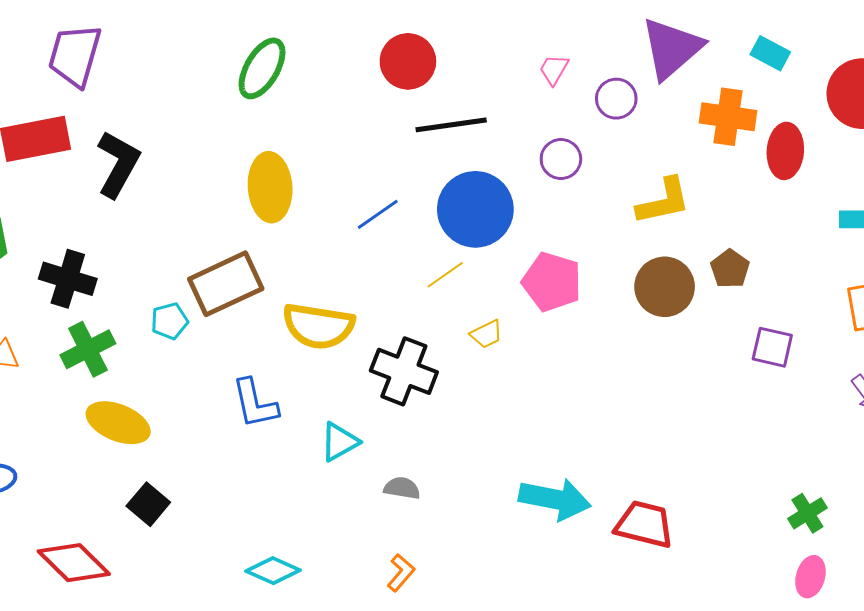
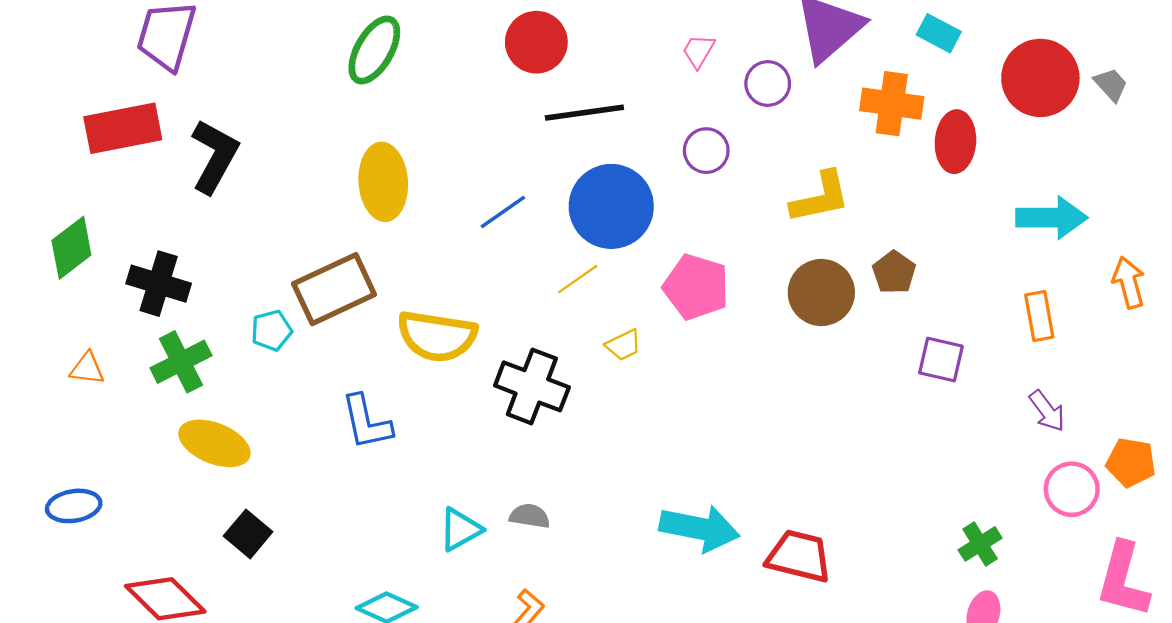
cyan triangle: (340, 442) -> (460, 529), moved

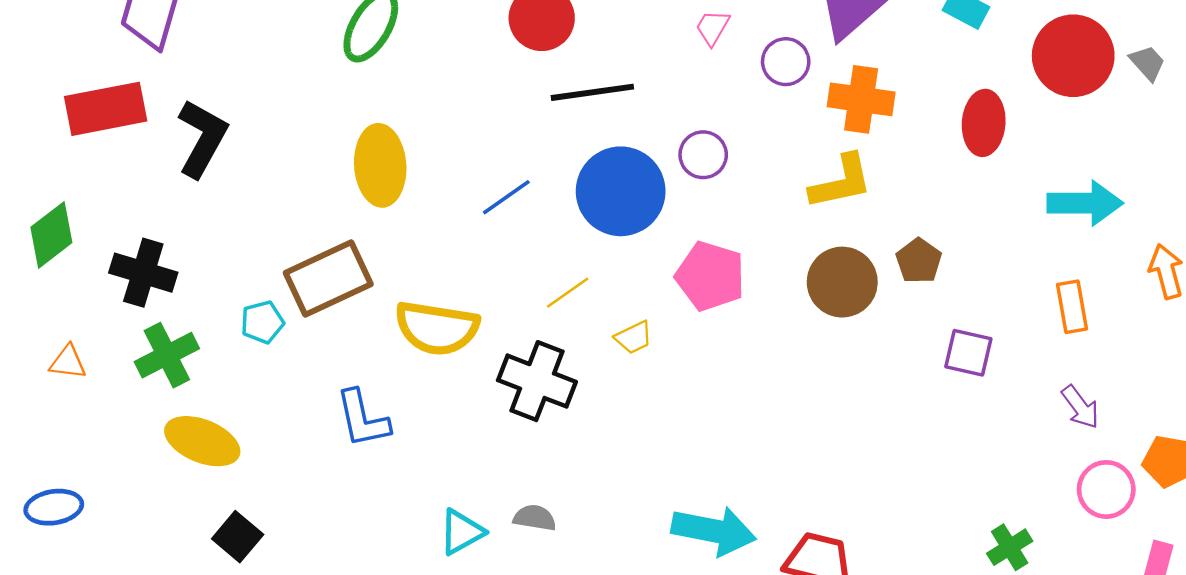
orange cross: (892, 104) -> (861, 99), moved
purple circle: (706, 151) -> (703, 155), moved
yellow line: (578, 279) -> (568, 293), moved

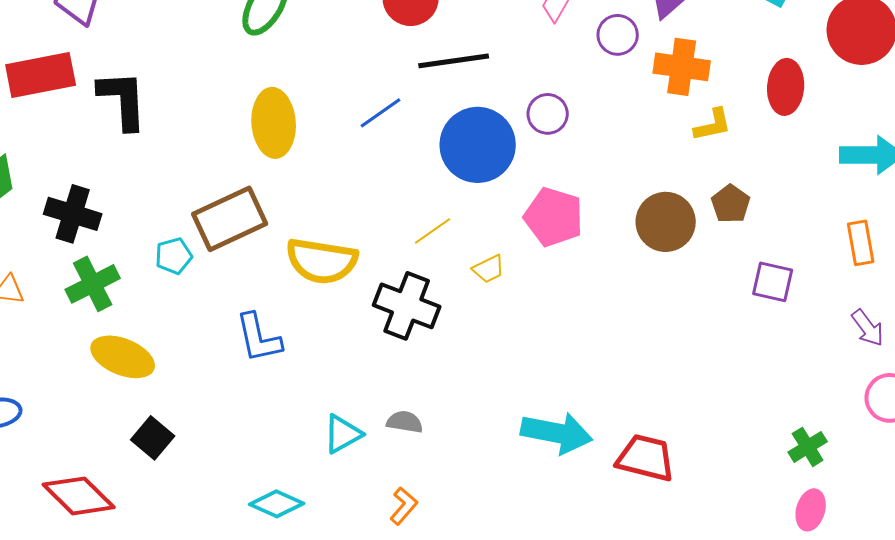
black L-shape: (202, 138) -> (123, 100), turned -32
yellow L-shape: (841, 182) -> (713, 125), moved, size x0.7
blue line: (506, 197) -> (381, 113), moved

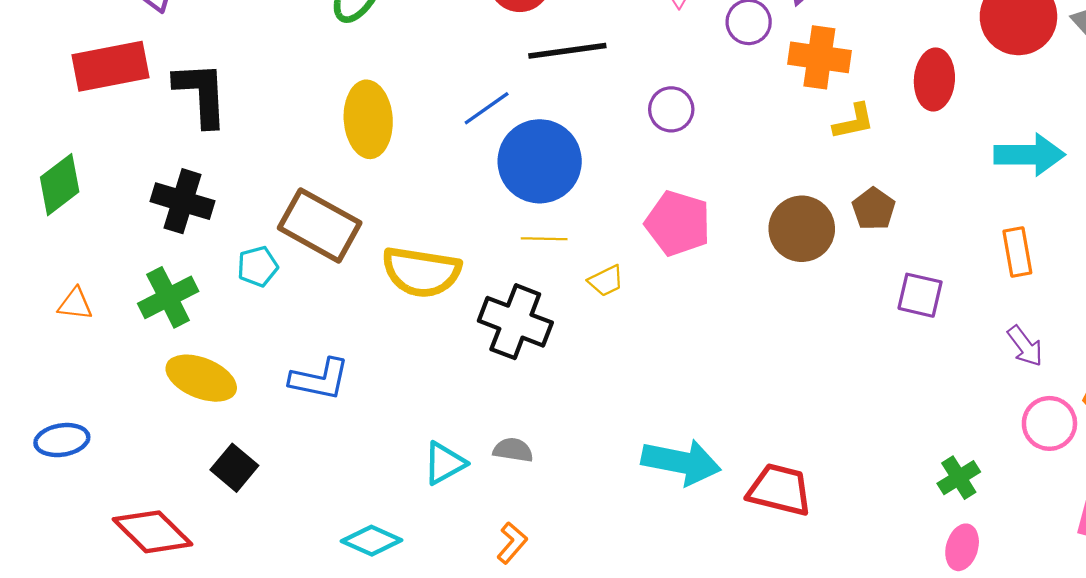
blue circle: (478, 145) -> (540, 161), moved
black cross: (73, 214) -> (182, 201), moved
brown rectangle: (230, 219) -> (320, 225), turned 54
yellow line: (433, 231) -> (544, 239), turned 36
blue L-shape: (259, 338) -> (320, 379), moved, turned -66

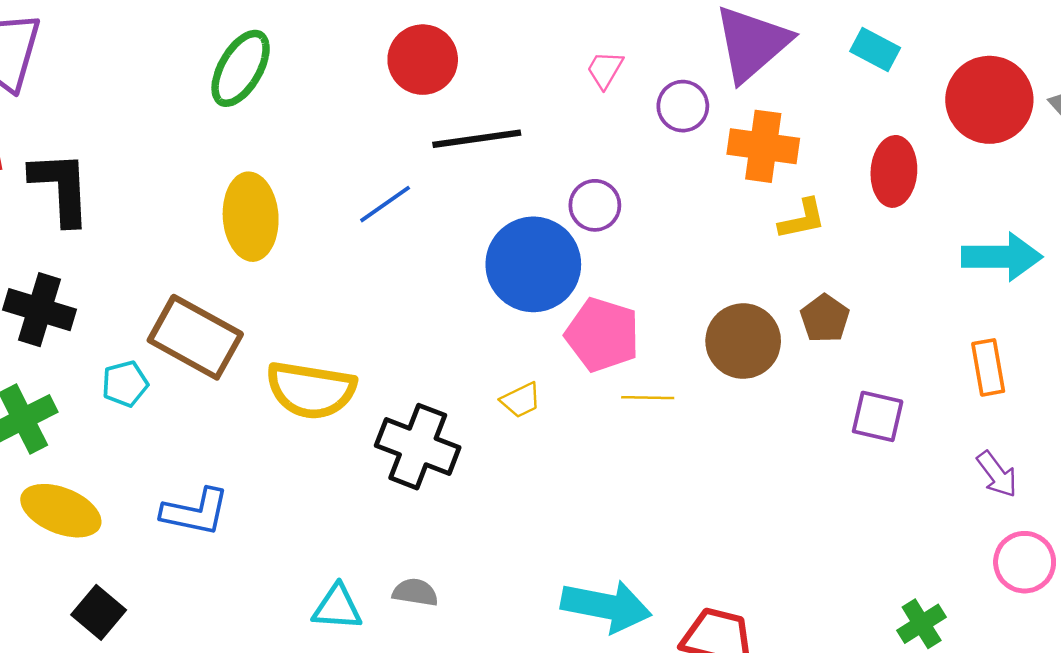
blue circle: (540, 161) -> (533, 264), moved
yellow line: (544, 239) -> (648, 398), moved
cyan triangle: (445, 463) -> (337, 607), turned 33

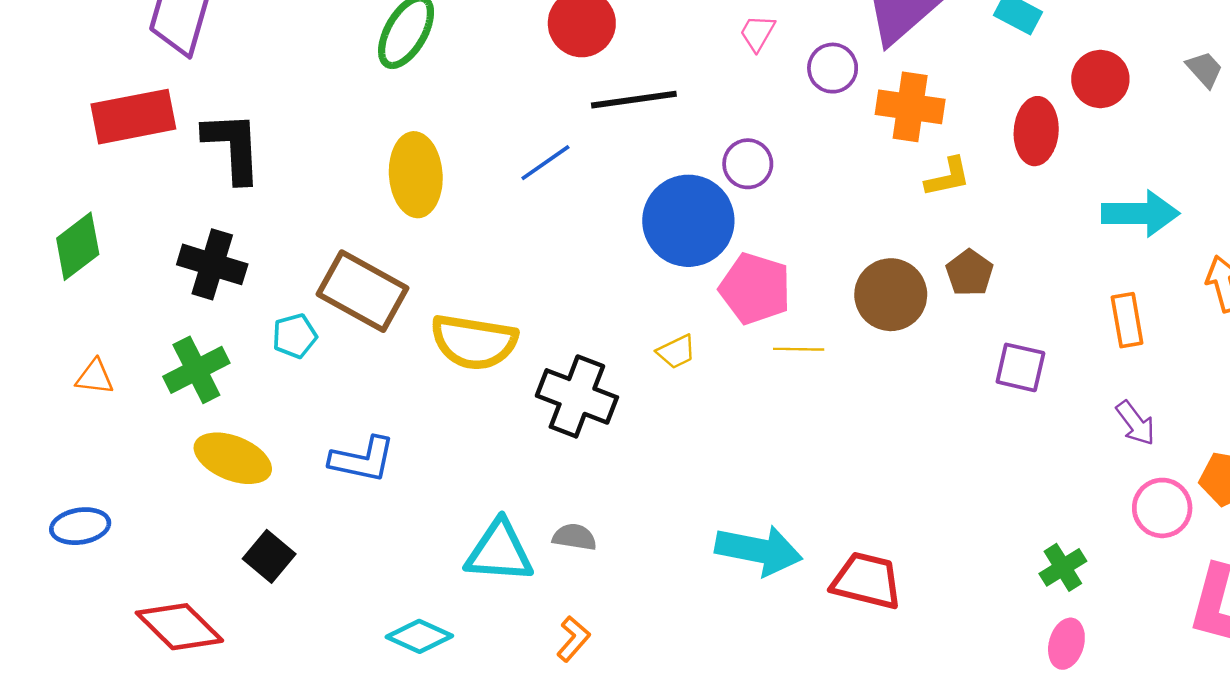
red circle: (989, 100) -> (1100, 79), moved, size x0.7
cyan triangle: (337, 607) -> (499, 552), size x1.4

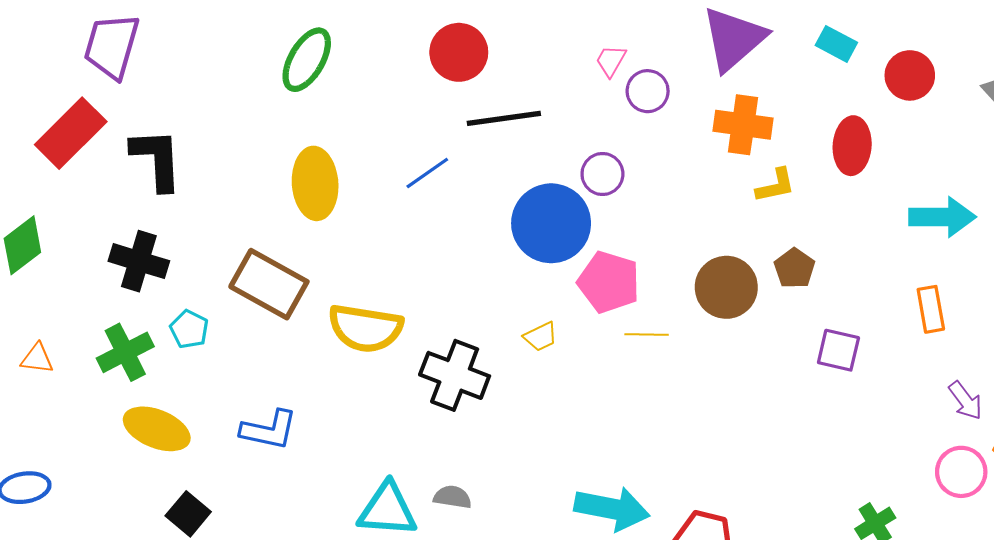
purple circle: (833, 68) -> (648, 91), moved
red circle: (1100, 79) -> (910, 75), moved
red rectangle: (133, 117) -> (71, 133), turned -34
cyan pentagon: (295, 336) -> (189, 329), moved, turned -30
purple arrow: (1136, 423) -> (965, 401), moved

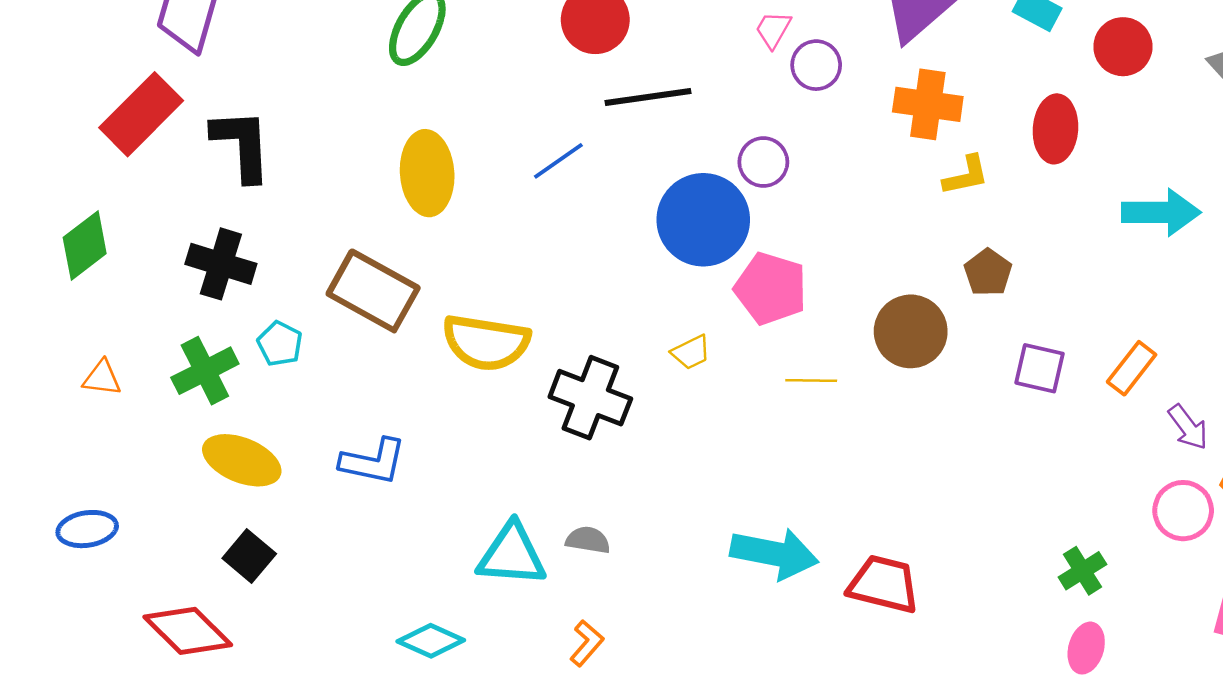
brown circle: (726, 287) -> (911, 331), moved
orange rectangle: (931, 309) -> (1132, 368), moved, turned 48
yellow line: (647, 334) -> (811, 381), moved
black square: (188, 514) -> (249, 556), moved

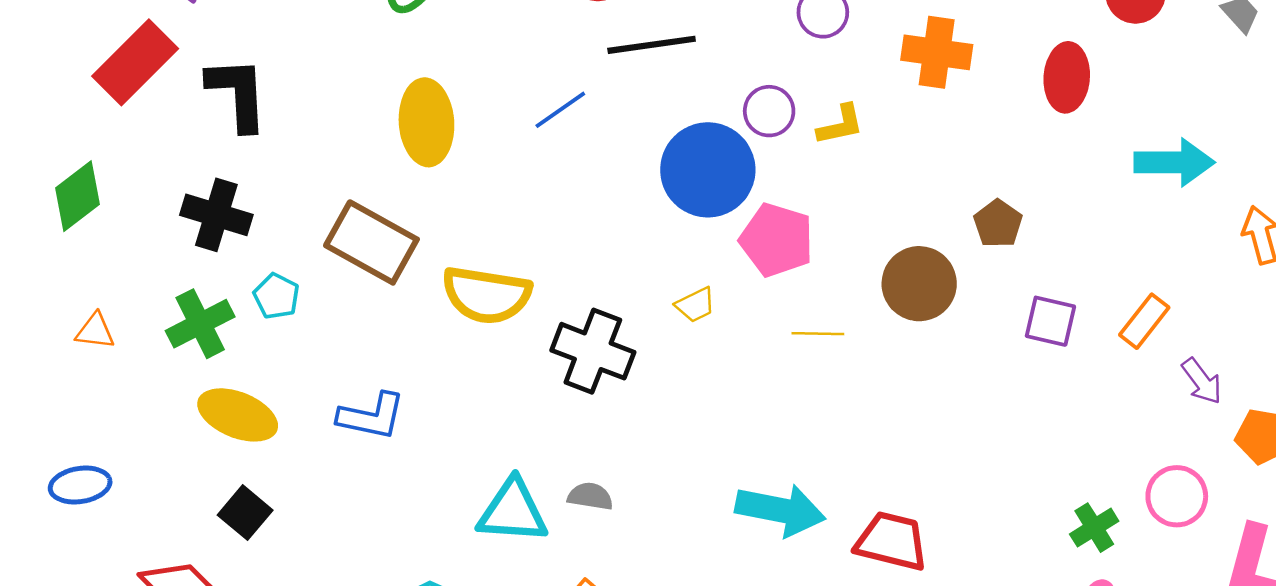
yellow L-shape: (966, 176) -> (840, 125), moved
pink circle: (1183, 511) -> (1177, 496), moved

